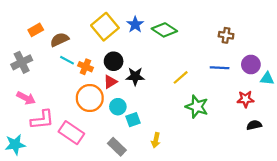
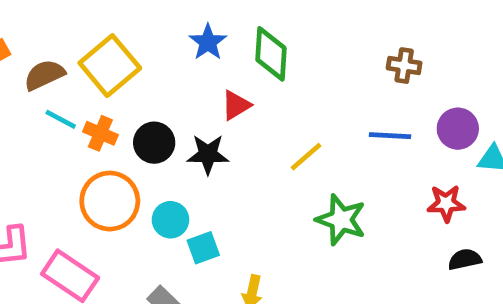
yellow square: (105, 27) -> (110, 66), moved
green diamond: (164, 30) -> (271, 54), turned 60
black circle: (114, 61) -> (154, 143), moved
red triangle: (110, 82) -> (236, 105), moved

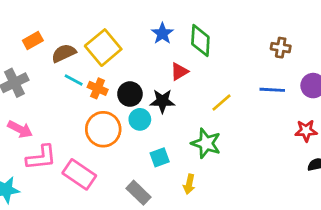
cyan circle: (170, 220) -> (140, 119), moved
green star: (341, 220) -> (206, 143), moved

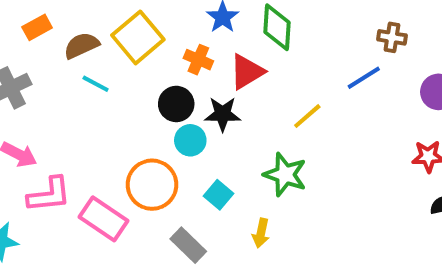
red triangle: (179, 71) -> (247, 72), size x1.4
orange cross: (98, 88) -> (198, 60), moved
blue line: (272, 90) -> (364, 78), moved, turned -35
orange circle: (103, 129) -> (152, 185), moved
cyan square: (160, 157) -> (219, 195), turned -30

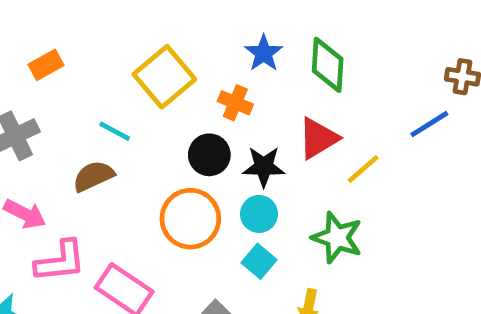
brown semicircle: (81, 45) -> (93, 176), moved
red triangle: (247, 72) -> (318, 138), moved
cyan circle: (190, 140) -> (259, 214), moved
orange circle: (152, 185) -> (190, 219), moved

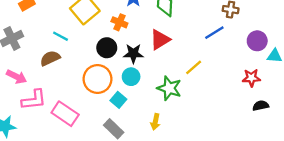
yellow line: (363, 169) -> (194, 67), moved
cyan square: (259, 261) -> (118, 100), moved

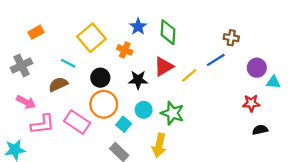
black circle: (107, 48) -> (100, 78), moved
yellow line: (194, 67) -> (189, 75), moved
cyan circle: (131, 77) -> (144, 110), moved
pink rectangle: (65, 114) -> (77, 122), moved
yellow arrow: (155, 122) -> (159, 145), size x1.5

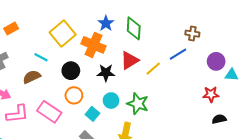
orange cross: (125, 50) -> (93, 45), size x1.6
orange circle: (104, 104) -> (74, 95), size x0.7

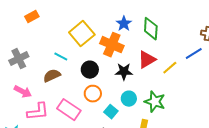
orange rectangle: (11, 28) -> (32, 17), moved

